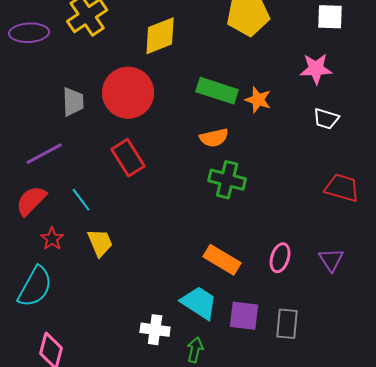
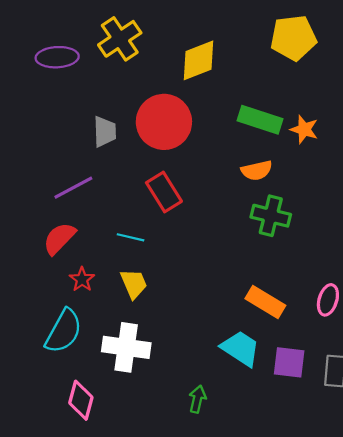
cyan line: (81, 200) -> (131, 237), moved, turned -40
white cross: (155, 330) -> (126, 347), moved, size x1.5
green arrow: (195, 350) -> (197, 399), moved

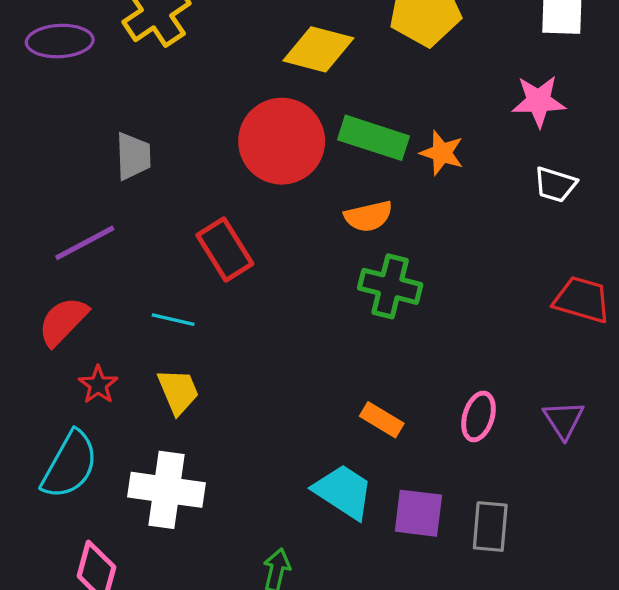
yellow diamond: (198, 60) -> (318, 49), moved, turned 36
red circle: (164, 122) -> (282, 141), moved
orange rectangle: (265, 302) -> (382, 420), size x0.7

